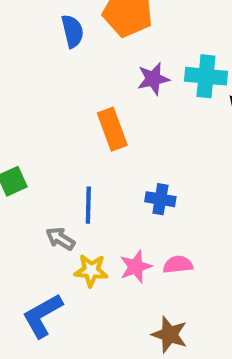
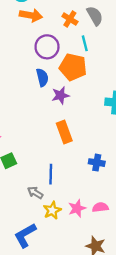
purple star: (153, 79) -> (61, 95), moved
blue cross: (160, 199) -> (97, 163), moved
yellow star: (91, 270) -> (52, 210), turned -30

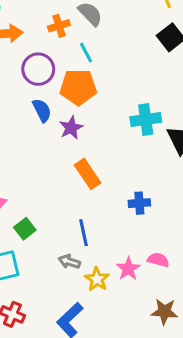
orange cross: (70, 19) -> (59, 26), turned -35
pink semicircle: (100, 207) -> (158, 260), turned 35

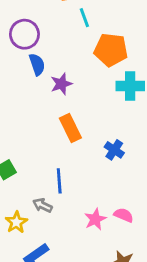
purple circle: (38, 69) -> (24, 34), moved
orange pentagon: (78, 87) -> (111, 50), moved
blue cross: (139, 203) -> (114, 150), moved, turned 30
yellow star: (97, 279) -> (16, 222), moved

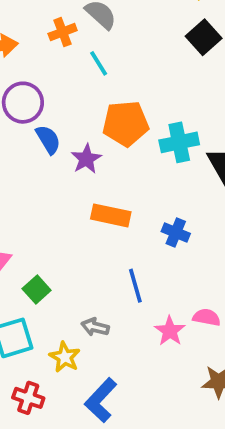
orange pentagon: (111, 50) -> (126, 123), moved
orange rectangle: (70, 128) -> (111, 215), turned -40
blue line: (59, 181) -> (135, 286), moved

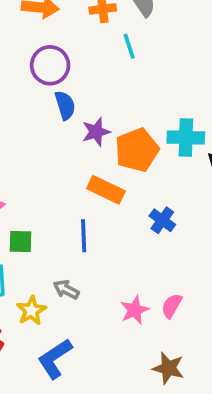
orange pentagon: (126, 123) -> (137, 150), moved, turned -30
blue line: (135, 286) -> (84, 236), moved
green square: (37, 289) -> (21, 242), turned 30
pink semicircle: (207, 317) -> (172, 306), turned -85

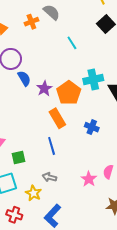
cyan line: (129, 46) -> (72, 43), moved
orange rectangle: (106, 190) -> (57, 118), turned 48

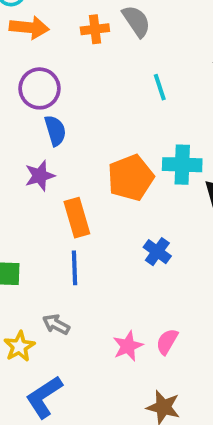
purple star: (44, 88) -> (40, 176), moved
orange rectangle: (57, 118) -> (77, 218), moved

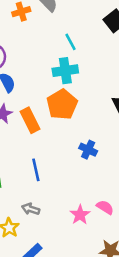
cyan cross: (182, 165) -> (65, 71), moved
orange rectangle: (77, 218) -> (30, 120), moved
pink semicircle: (167, 342) -> (105, 207), turned 102

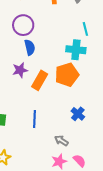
orange rectangle: (30, 120) -> (40, 80), turned 42
gray arrow: (31, 209) -> (61, 141), moved

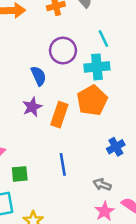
purple circle: (23, 25) -> (63, 51), moved
blue cross: (78, 114) -> (116, 147), turned 32

